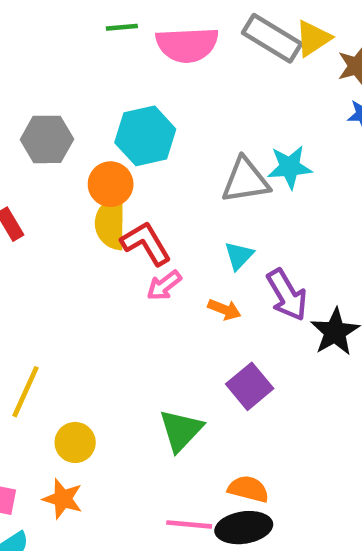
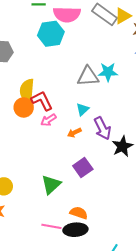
cyan hexagon: (145, 136) -> (51, 34), moved
orange circle: (111, 184) -> (24, 107), moved
orange arrow: (224, 309) -> (74, 133), turned 128

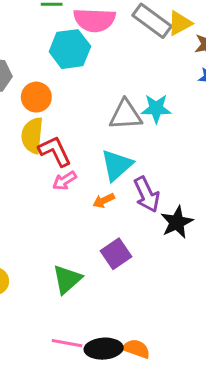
orange circle: (24, 107) -> (36, 97), moved
cyan triangle: (83, 109) -> (117, 165), size x1.6
orange semicircle: (79, 213) -> (136, 349), moved

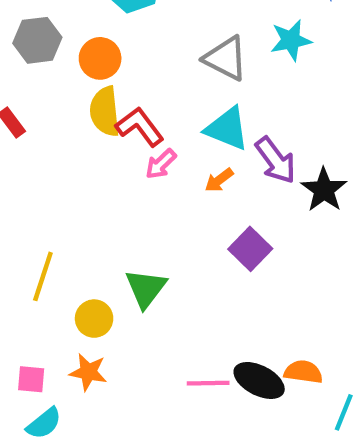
cyan star: (156, 109) -> (291, 40), moved
gray triangle: (126, 115) -> (226, 58), turned 42
cyan triangle: (117, 165) -> (227, 129), turned -45
green triangle: (67, 279) -> (146, 288), moved
black ellipse: (104, 349) -> (259, 380), turned 42

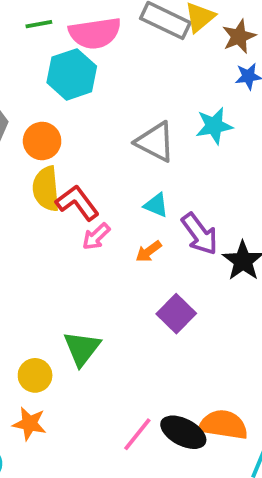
cyan triangle: (227, 129) -> (156, 205), size x0.6
orange semicircle: (303, 372) -> (223, 425), size x1.4
pink line: (208, 383) -> (137, 434), turned -51

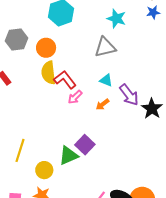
cyan star: (214, 126) -> (116, 19), moved, turned 30
gray triangle: (155, 142) -> (105, 47), turned -40
purple square: (176, 314) -> (85, 145), moved
green triangle: (82, 348) -> (68, 156), turned 30

